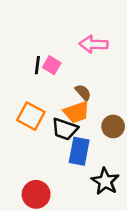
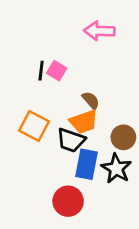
pink arrow: (94, 44) -> (99, 31), moved
black star: (105, 181) -> (116, 169), moved
red circle: (36, 194) -> (68, 201), moved

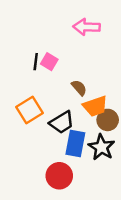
orange trapezoid: (84, 122) -> (95, 106), moved
orange square: (34, 126) -> (29, 110), turned 30
black trapezoid: (71, 140) -> (62, 122), turned -50

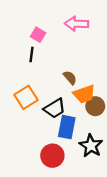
pink square: (49, 62) -> (38, 35), moved
black star: (101, 147) -> (91, 146), moved

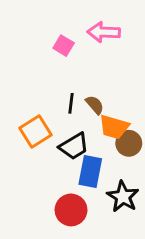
pink square: (38, 35) -> (64, 46), moved
black line: (32, 54) -> (71, 103), moved
orange trapezoid: (84, 94) -> (114, 127), turned 35

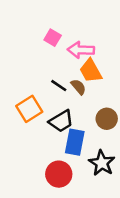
pink arrow: (104, 32) -> (81, 50), moved
black line: (71, 103) -> (59, 86), turned -63
orange trapezoid: (114, 127) -> (91, 71), moved, turned 45

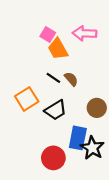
pink arrow: (81, 50) -> (85, 33), moved
orange trapezoid: (91, 71) -> (58, 49), moved
blue rectangle: (75, 142) -> (78, 138), moved

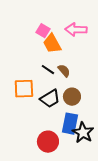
orange square: (27, 99) -> (24, 89), turned 30
brown circle: (97, 108) -> (72, 97), moved

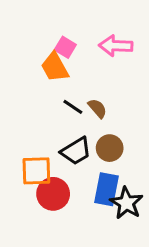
orange trapezoid: (52, 44) -> (55, 67), moved
orange square: (24, 89) -> (36, 171), moved
red circle: (48, 142) -> (53, 194), moved

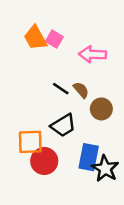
pink arrow: (116, 46) -> (92, 54), moved
orange trapezoid: (55, 67) -> (35, 38), moved
brown circle: (110, 148) -> (101, 109), moved

